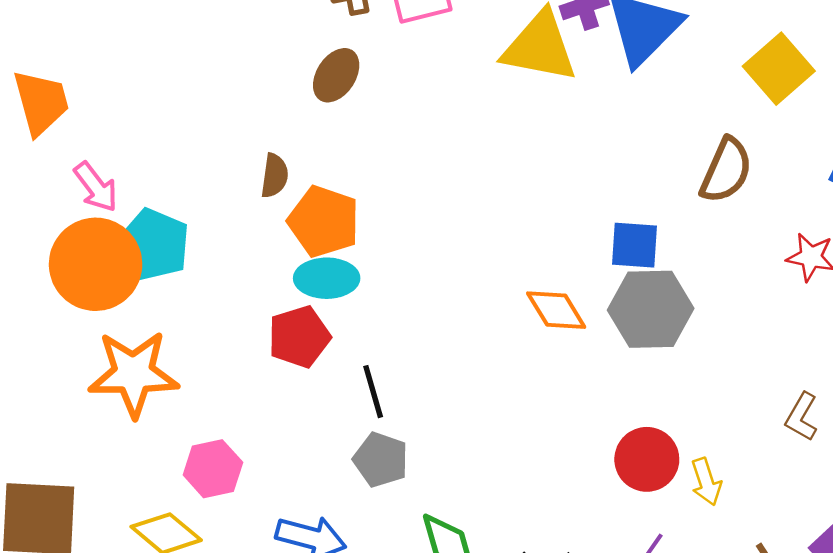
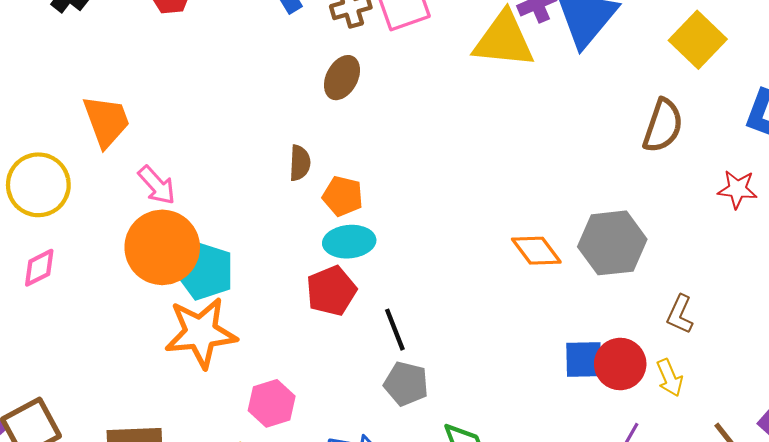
orange pentagon: (324, 221) -> (343, 196), size x0.7
cyan pentagon: (154, 245) -> (205, 271), moved
blue square: (634, 245) -> (584, 360), moved
brown L-shape: (802, 417) -> (680, 314), moved

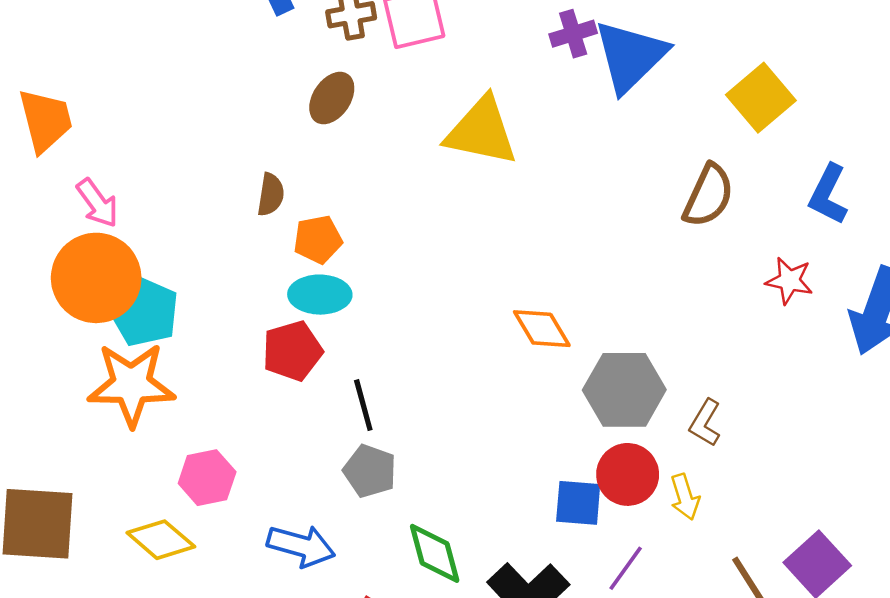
yellow triangle: (504, 40) -> (481, 131), moved
orange pentagon: (343, 196) -> (318, 239), turned -30
gray hexagon: (612, 243) -> (624, 390), moved
blue square: (584, 360) -> (578, 503), moved

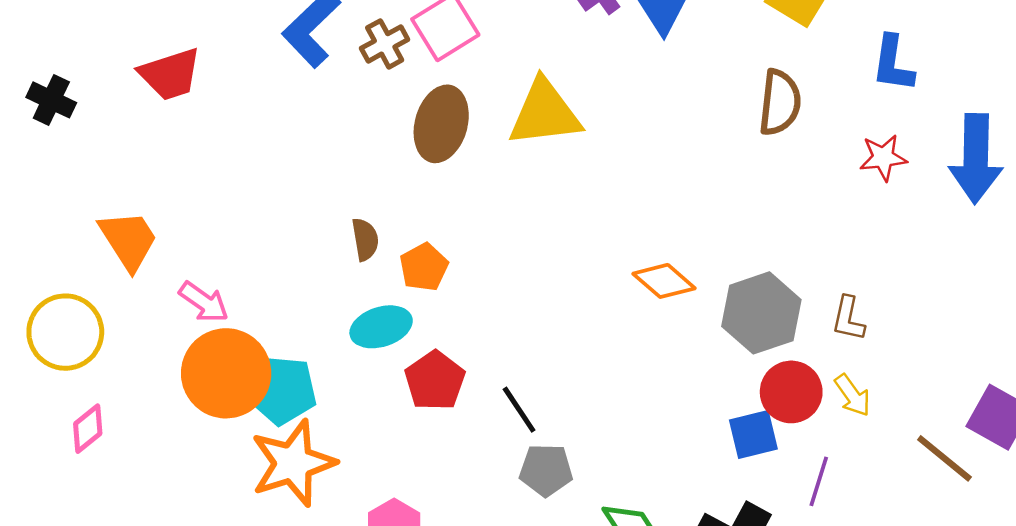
brown ellipse: (332, 98) -> (441, 124), moved, size x1.4
cyan ellipse: (320, 295) -> (381, 327), moved

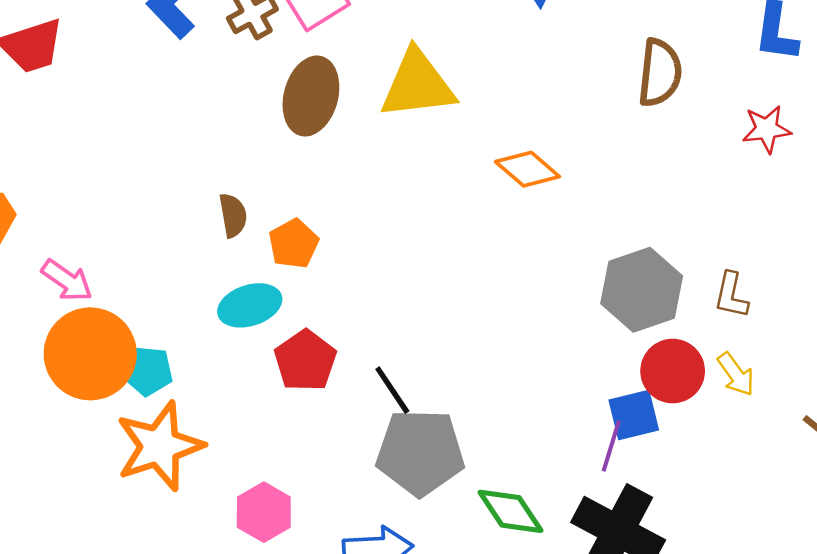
orange diamond: (664, 281) -> (527, 169), moved
cyan pentagon: (282, 390) -> (148, 371), size x0.7
gray pentagon: (546, 470) -> (420, 452), size x1.6
purple line: (819, 481) -> (611, 446), moved

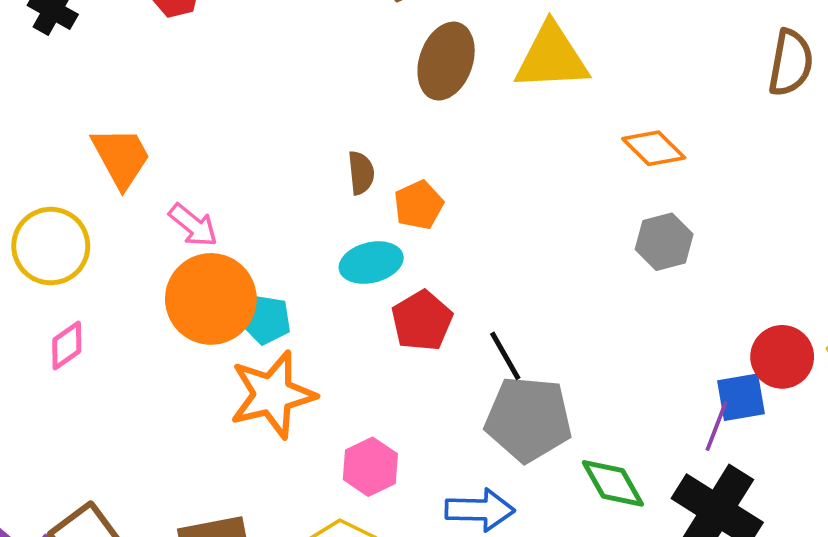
gray hexagon: (642, 290) -> (664, 242), moved, size x0.7

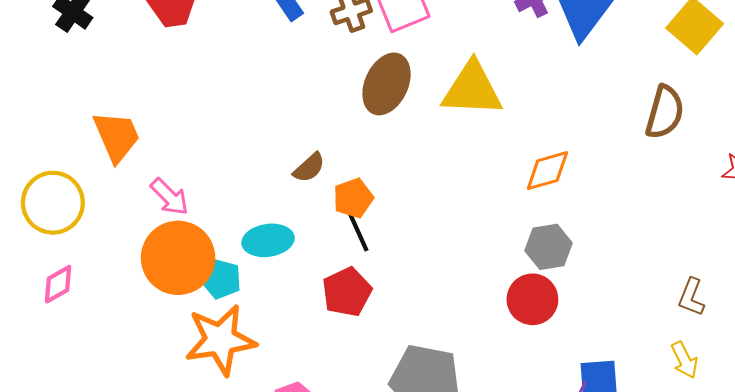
orange diamond: (654, 148) -> (547, 171), turned -66
brown semicircle: (361, 173) -> (309, 168), turned 48
cyan ellipse: (371, 263) -> (268, 240), moved
black line: (505, 356) -> (358, 231), moved
red circle: (782, 357) -> (532, 299), moved

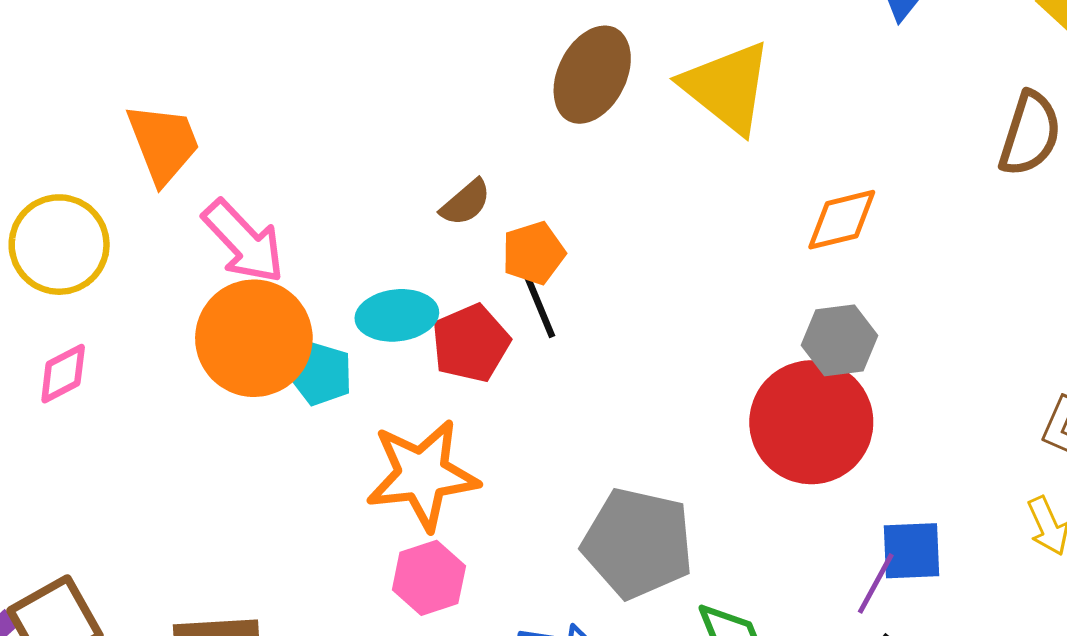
yellow triangle: (472, 89) -> (727, 87), turned 34
pink arrow: (170, 197) -> (244, 242), size x1.4
red pentagon: (347, 292) -> (471, 343), moved
red circle: (532, 299) -> (811, 422), size x1.5
orange star: (220, 340) -> (422, 475), moved

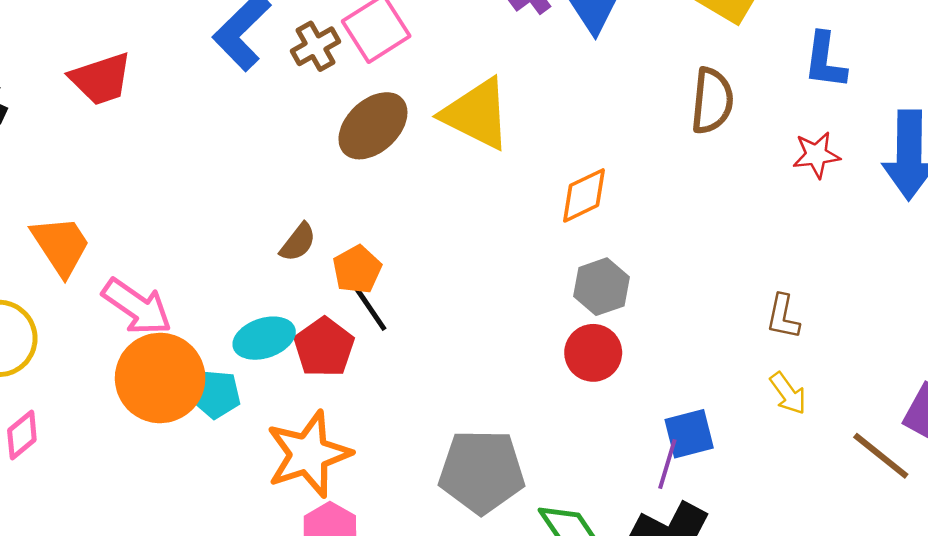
brown ellipse: (592, 75) -> (373, 126), turned 32
red circle: (811, 422) -> (593, 353), size x0.6

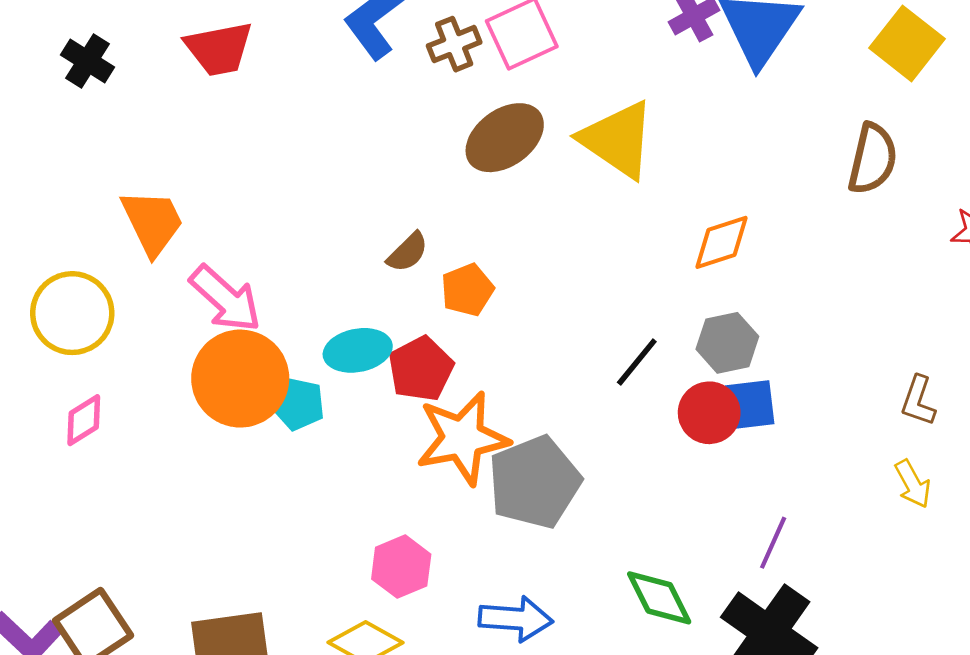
black line: (370, 308) -> (637, 362), moved, turned 66
blue square: (689, 434) -> (750, 405), moved
orange star: (309, 454) -> (462, 438), moved
gray pentagon: (482, 472) -> (535, 482), moved, turned -30

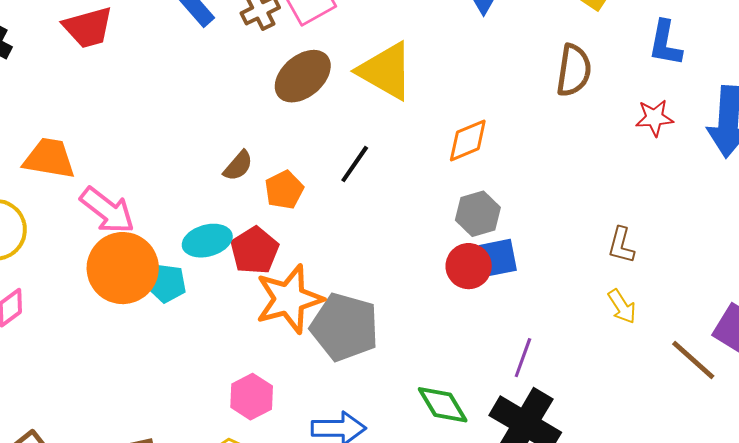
orange trapezoid: (152, 222) -> (49, 158), turned -50
black line: (637, 362) -> (355, 164), moved
gray pentagon: (535, 482) -> (345, 327), turned -30

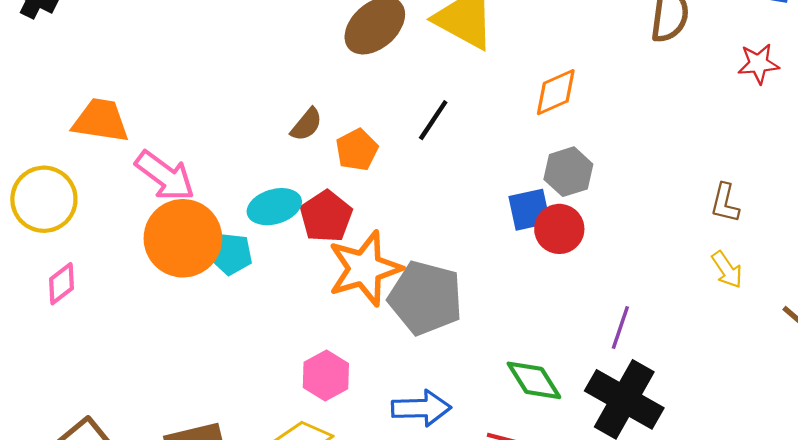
blue square: (498, 258) -> (529, 210), moved

